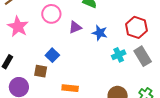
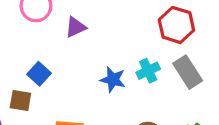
blue star: (100, 33) -> (113, 80), moved

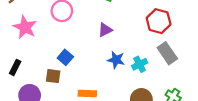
purple triangle: (76, 27) -> (105, 30), moved
cyan cross: (148, 71) -> (140, 64), moved

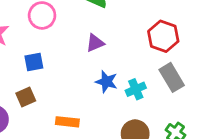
blue square: (65, 57) -> (34, 62), moved, turned 35
brown square: (53, 76) -> (26, 97), turned -35

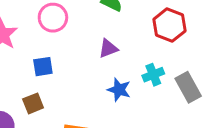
red hexagon: (163, 36) -> (169, 25), moved
cyan cross: (136, 89) -> (153, 75), moved

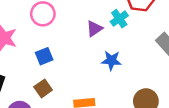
cyan cross: (153, 75) -> (119, 19), moved

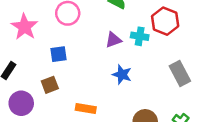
cyan cross: (119, 19) -> (140, 36), turned 30

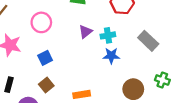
cyan cross: (140, 36) -> (108, 35), moved
blue star: (122, 75) -> (111, 56), moved

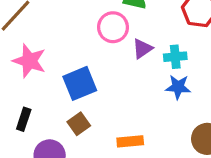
pink circle: (41, 22) -> (113, 27), moved
blue square: (45, 58) -> (80, 83), size x1.5

